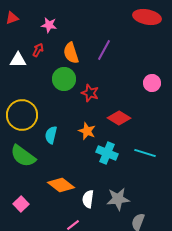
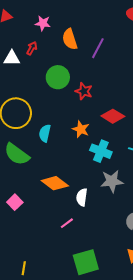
orange semicircle: (71, 53) -> (70, 39), moved
gray star: (118, 199) -> (112, 181), moved

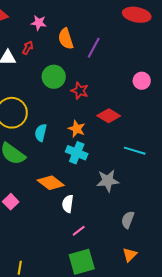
cyan cross: (101, 151) -> (77, 153), moved
white semicircle: (82, 197) -> (68, 204), moved
pink line: (67, 223) -> (79, 231), moved

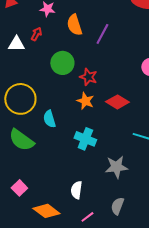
orange star: (77, 129) -> (85, 101), moved
cyan semicircle: (41, 133) -> (49, 119), turned -30
orange diamond: (51, 183) -> (46, 211), moved
gray semicircle: (128, 220) -> (117, 206), moved

